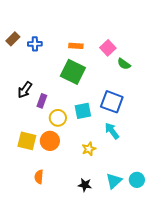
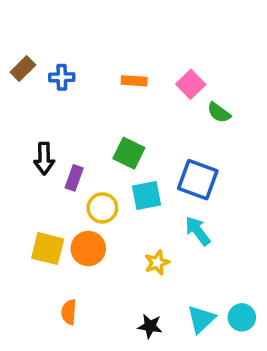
green square: (73, 72) -> (129, 153), moved, size x0.7
black arrow: (25, 90) -> (44, 158), turned -36

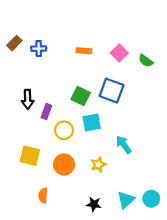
green semicircle: (219, 113) -> (146, 61), moved
blue square: (198, 180) -> (112, 91), moved
orange circle: (88, 249) -> (64, 164), moved

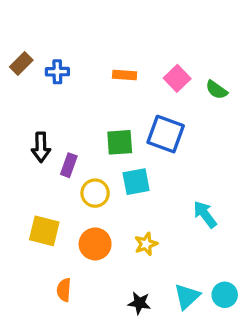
green square: (81, 96) -> (120, 142), turned -30
cyan arrow: (124, 145) -> (205, 214), moved

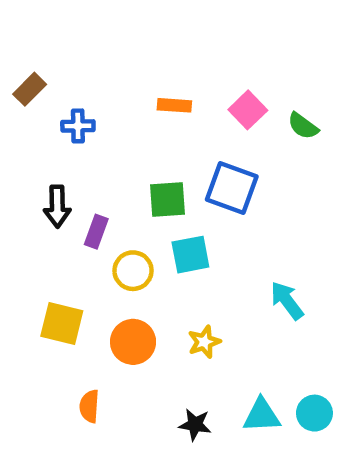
blue cross: (57, 72) -> (78, 126), moved
cyan triangle: (187, 296) -> (262, 415), turned 40

